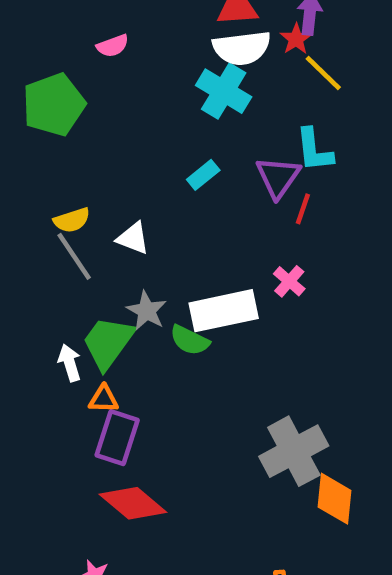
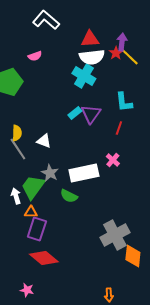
yellow line: (323, 73) -> (130, 57), moved
purple triangle: (278, 177) -> (91, 114), moved
yellow semicircle: (72, 220) -> (17, 133), turned -70
green semicircle: (190, 340) -> (69, 196), moved

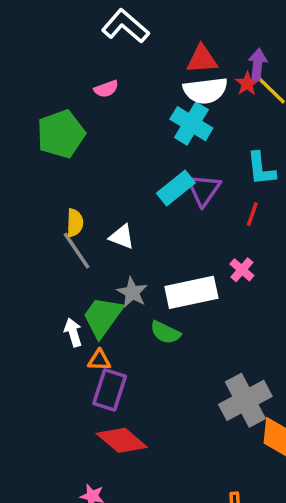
cyan rectangle: (75, 113) -> (176, 188), size x1.5

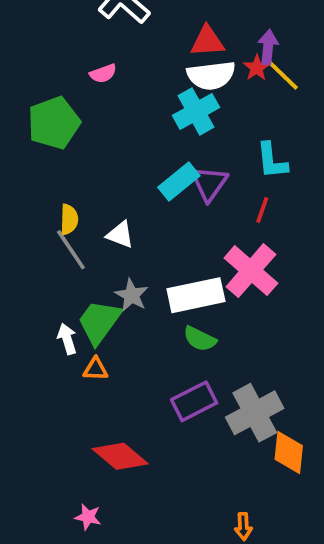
cyan cross: (191, 124) -> (196, 111), turned 30
pink cross: (242, 270) -> (251, 271), size x2.0
green semicircle: (165, 332) -> (200, 339), moved
purple rectangle: (110, 390) -> (194, 401), moved, turned 45

